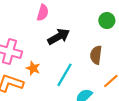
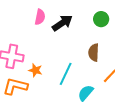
black arrow: (59, 37) -> (62, 23), moved

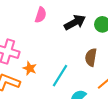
black arrow: (62, 23) -> (75, 22), moved

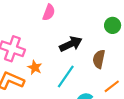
black arrow: (75, 22) -> (71, 44), moved

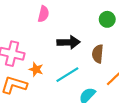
black arrow: (71, 44) -> (68, 42), turned 30
cyan line: (66, 77) -> (67, 75), turned 30

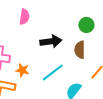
green circle: (107, 19) -> (86, 25), moved

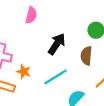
black arrow: (51, 41) -> (57, 44), turned -55

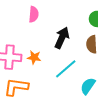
orange star: (24, 72) -> (34, 57), moved

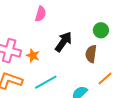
cyan line: (66, 69) -> (46, 82), moved

